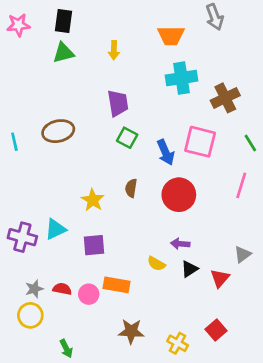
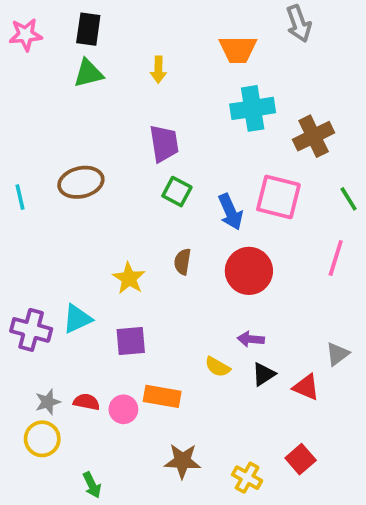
red triangle: (220, 278) -> (306, 387), turned -48

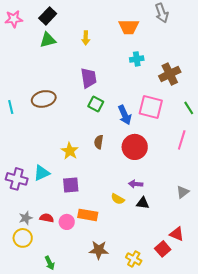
black rectangle: (88, 29) -> (48, 16), turned 36
cyan cross: (253, 108) -> (137, 59), size x0.6
black triangle: (264, 374) -> (143, 203), turned 40
red triangle: (306, 387) -> (177, 234), moved

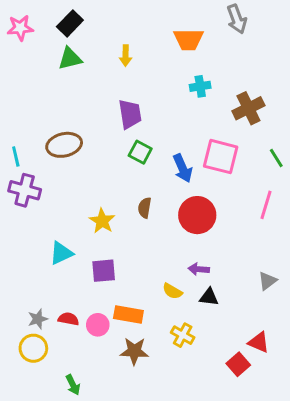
purple cross: (17, 179) -> (25, 190), moved
brown star: (99, 250) -> (134, 351), moved
yellow cross: (134, 259) -> (183, 335), moved

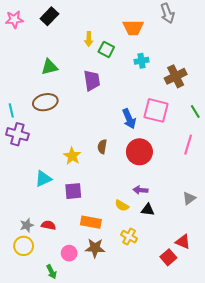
green triangle: (70, 59) -> (49, 67), moved
green square: (140, 152) -> (106, 49), moved
pink circle: (98, 325) -> (69, 253), moved

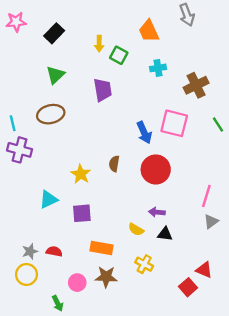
black rectangle: (49, 16) -> (54, 33), moved
orange trapezoid: (133, 28) -> (149, 31), turned 65
green triangle: (49, 67) -> (55, 75), turned -30
pink line: (188, 145) -> (206, 196), moved

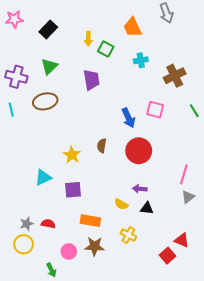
pink square: (174, 123) -> (155, 110), size x0.7
purple cross: (20, 150) -> (16, 77), moved

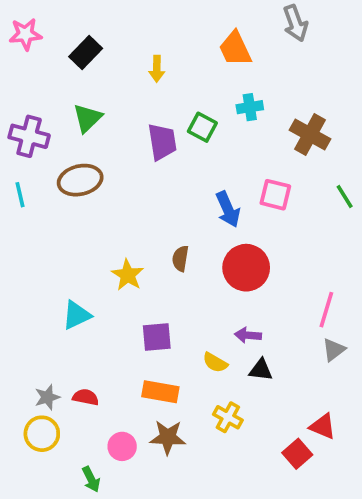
green square: (106, 49) -> (202, 127), moved
brown cross: (175, 76) -> (310, 135), turned -35
purple square: (73, 190) -> (157, 337), moved

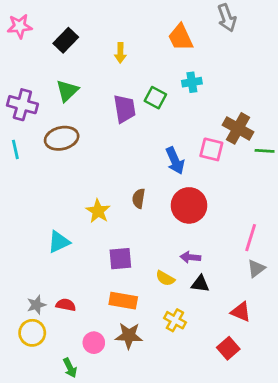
brown cross: (310, 135) -> (238, 128), moved
green line: (345, 197) -> (265, 151), turned -54
red triangle: (323, 426) -> (241, 312), moved

